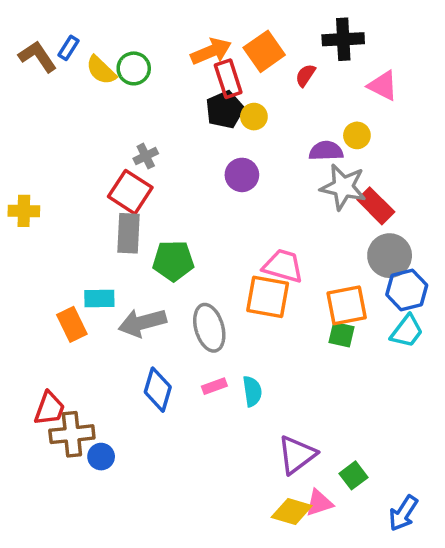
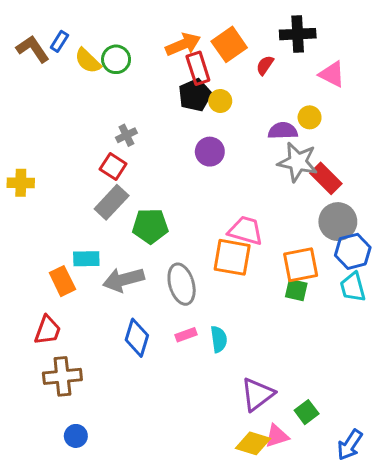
red square: (130, 192) -> (113, 166), size x0.7
gray rectangle: (129, 233) -> (112, 202), turned 40
cyan trapezoid: (407, 331) -> (353, 287), turned 128
red trapezoid: (50, 408) -> (48, 330), moved
blue circle: (101, 457) -> (76, 436), moved

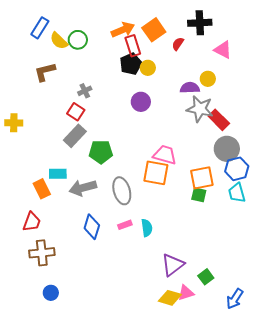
blue rectangle: (59, 41) -> (40, 28), size x1.5
brown L-shape: (33, 49) -> (45, 72), moved, turned -70

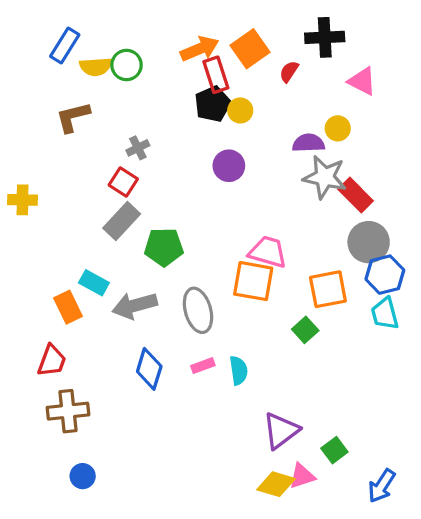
yellow semicircle: (59, 41) -> (96, 67), turned -48
cyan rectangle: (58, 174) -> (94, 283), turned 30
green square: (199, 195) -> (305, 330), moved, turned 35

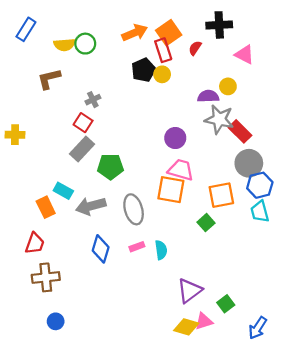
blue rectangle: (65, 46) -> (26, 29), moved
red rectangle: (216, 75) -> (163, 50), moved
purple circle: (229, 166) -> (175, 138), moved

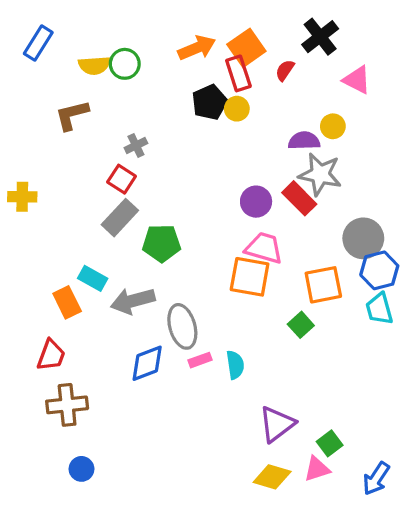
black cross: (219, 25) -> (320, 37), turned -35
red rectangle: (240, 131) -> (299, 198), moved
gray ellipse: (134, 209) -> (182, 326), moved
blue diamond: (101, 249) -> (147, 363), turned 52
pink triangle: (204, 321) -> (317, 469), moved

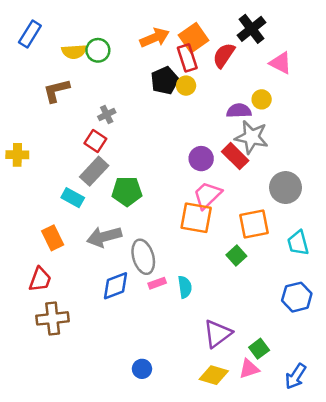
red semicircle: (285, 70) -> (224, 55), size x1.5
pink trapezoid: (264, 248) -> (207, 195), turned -60
blue hexagon: (379, 270) -> (297, 297), moved
cyan rectangle: (93, 278) -> (73, 198), moved
blue circle: (81, 469) -> (142, 369), moved

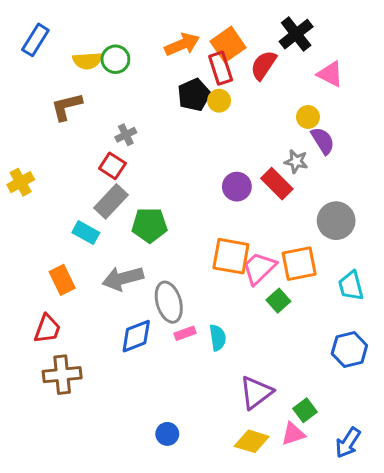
purple semicircle: (239, 111) -> (323, 141), moved, turned 60
gray star: (252, 137) -> (296, 161), size x0.6
yellow cross: (17, 155) -> (21, 182), turned -30
pink trapezoid: (207, 195) -> (259, 268), moved

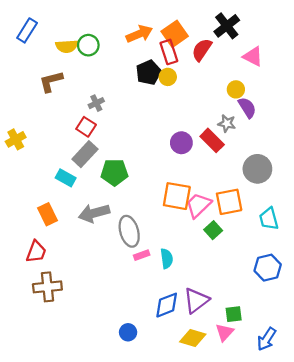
blue diamond: (136, 336) -> (167, 305), moved
green square: (305, 410) -> (234, 314), turned 30
pink triangle: (293, 434) -> (225, 332), turned -30

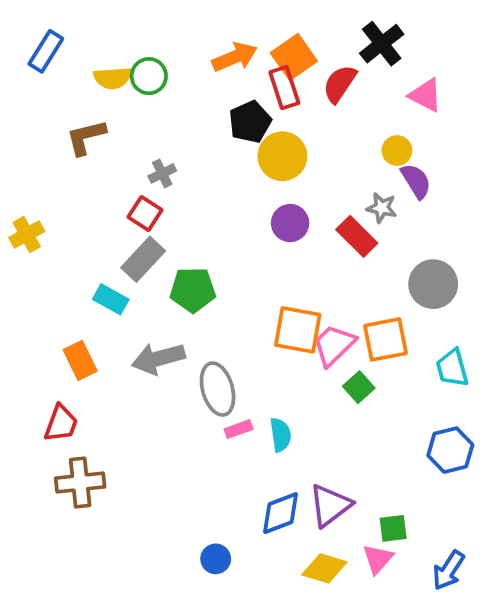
yellow circle: (168, 77) -> (282, 156), moved, size x1.6
purple circle: (181, 143) -> (290, 223), moved

